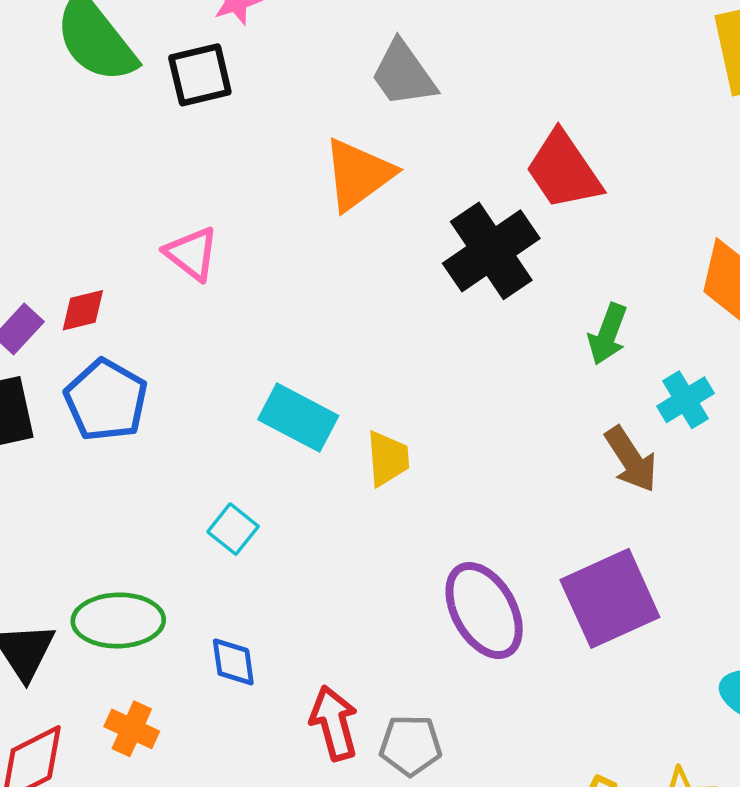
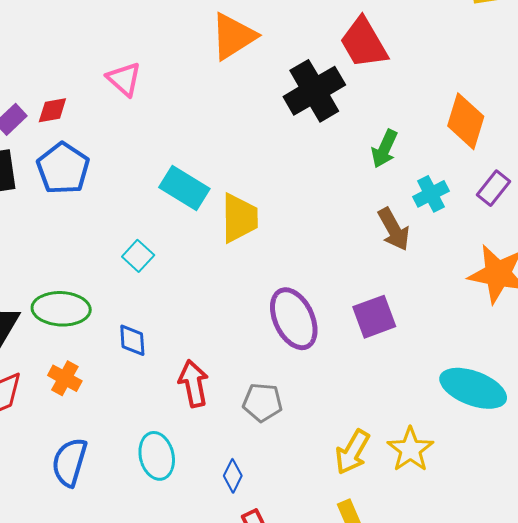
yellow trapezoid: (388, 459) -> (239, 218), size x1.4
purple square: (610, 598) -> (374, 317), size x0.7
gray pentagon: (411, 745) -> (262, 402), moved

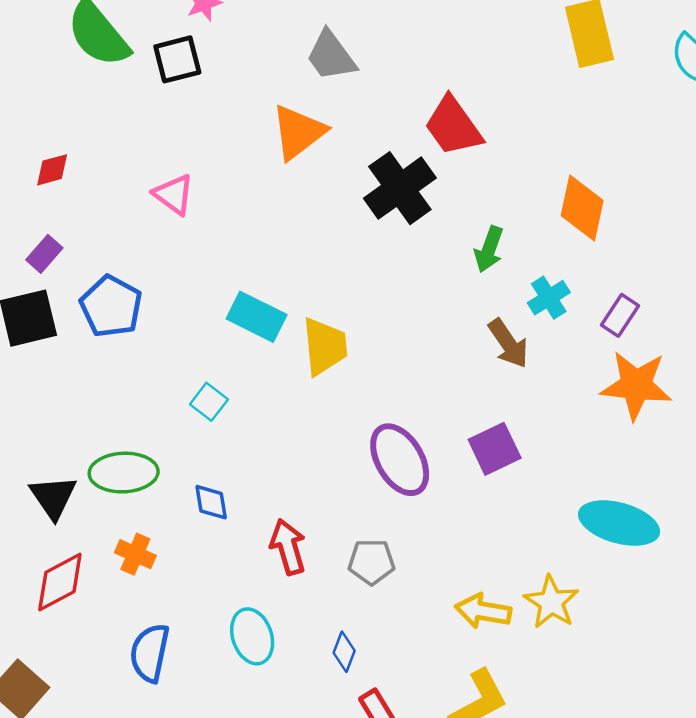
red diamond: (52, 110) -> (52, 170), moved
purple rectangle: (494, 188) -> (620, 315), moved
yellow arrow: (352, 452) -> (483, 611), turned 75

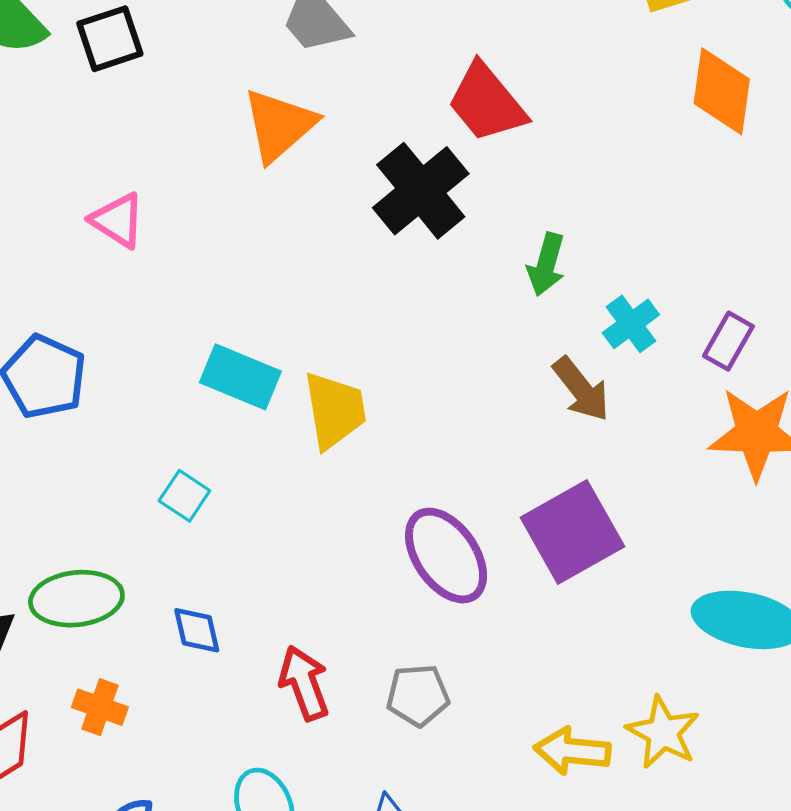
orange diamond: (582, 208) -> (722, 91), moved
purple square: (495, 449) -> (572, 532), size x1.4

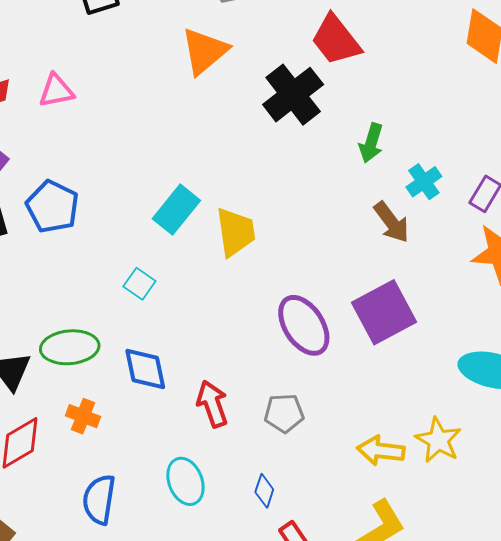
pink triangle: (118, 220) -> (56, 91), moved, turned -45
cyan rectangle: (240, 377) -> (176, 210), turned -75
blue diamond: (197, 630) -> (145, 369), size x1.4

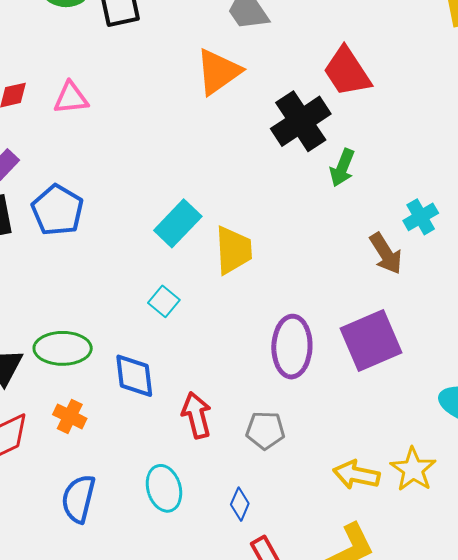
green arrow: (371, 143) -> (342, 168), moved
cyan square: (139, 284) -> (164, 301), moved
purple ellipse: (304, 325) -> (292, 347), turned 30

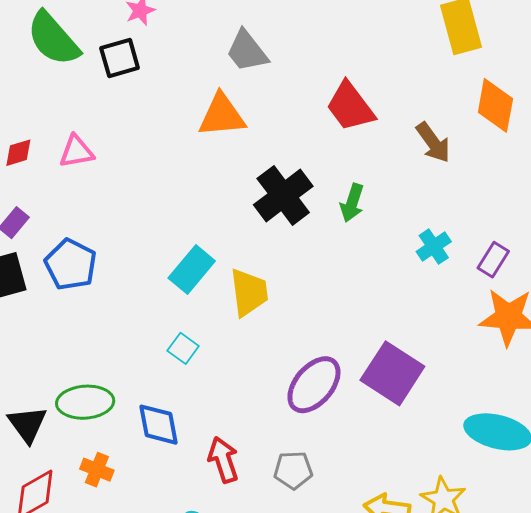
orange triangle: (218, 72) -> (222, 115), turned 34
black cross: (301, 121) -> (283, 195), moved
brown arrow: (386, 254) -> (433, 142), moved
purple square: (371, 340) -> (392, 373), turned -30
purple ellipse: (292, 347) -> (314, 385), turned 42

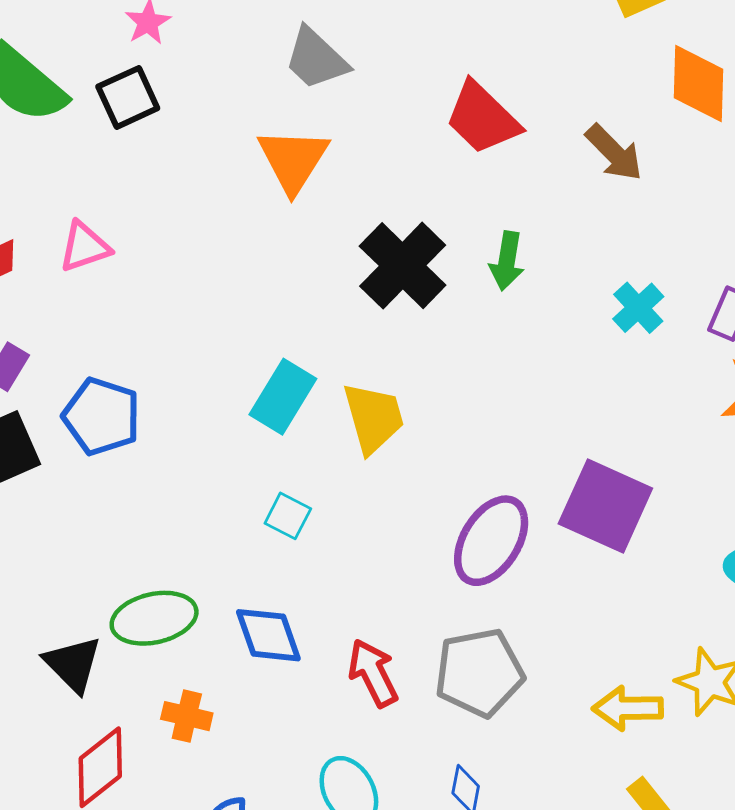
orange triangle: (222, 115) -> (293, 160), turned -44
gray pentagon: (293, 470) -> (479, 673), size x1.5

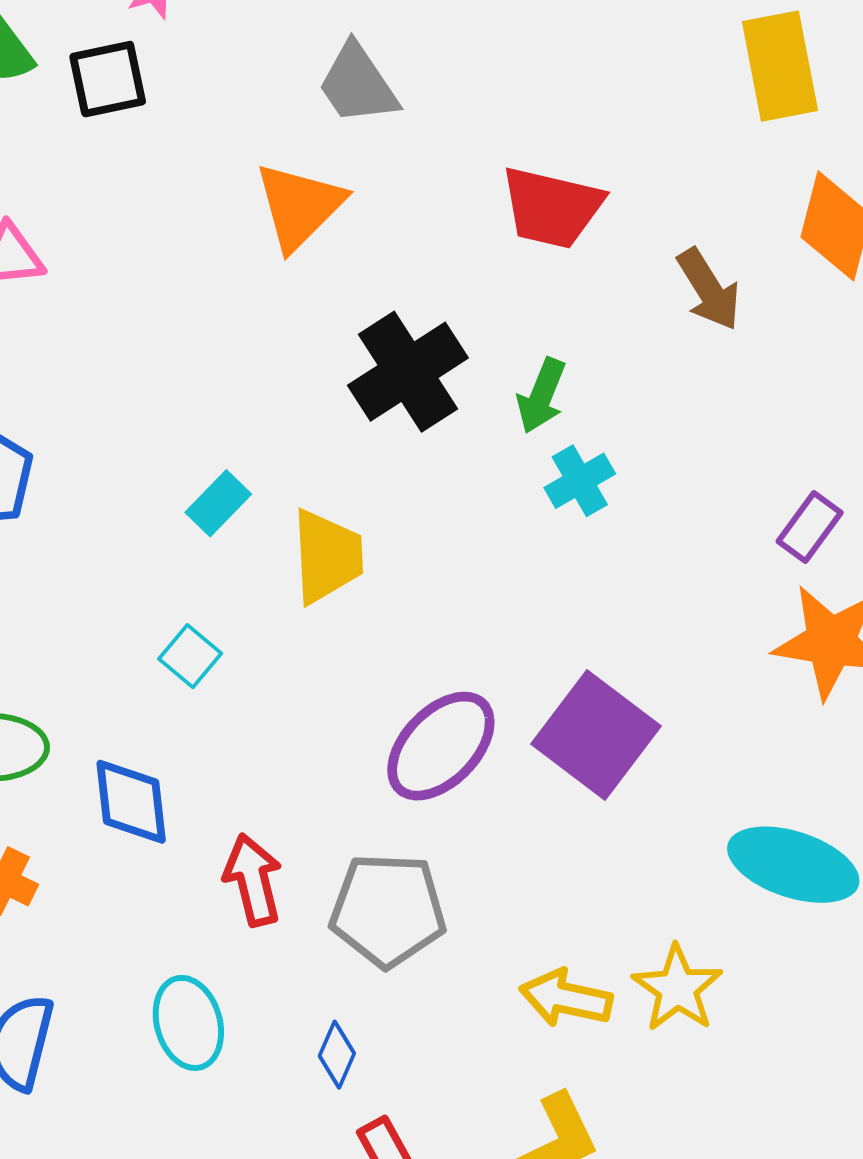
red trapezoid: (482, 118) -> (552, 207), turned -44
cyan cross: (638, 308) -> (580, 481), moved
cyan rectangle: (283, 397) -> (218, 503), size x0.7

